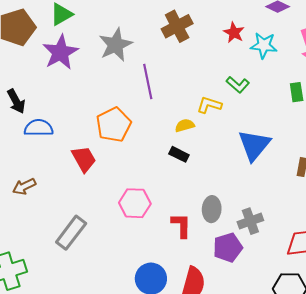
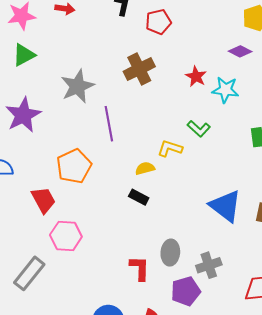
purple star: (60, 52) -> (23, 115), moved
blue triangle: (254, 145) -> (225, 206), moved, turned -33
pink hexagon: (135, 203) -> (66, 236), moved

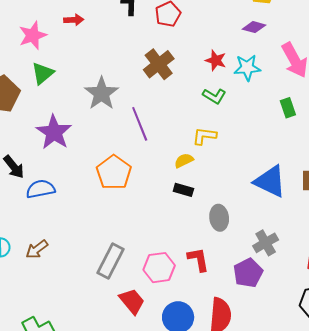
green L-shape: (199, 129) -> (214, 96), moved
red trapezoid: (43, 200) -> (132, 301), moved
pink hexagon: (66, 236) -> (159, 268), moved
gray ellipse: (170, 253) -> (219, 218), moved
gray rectangle: (29, 273) -> (111, 261), moved

